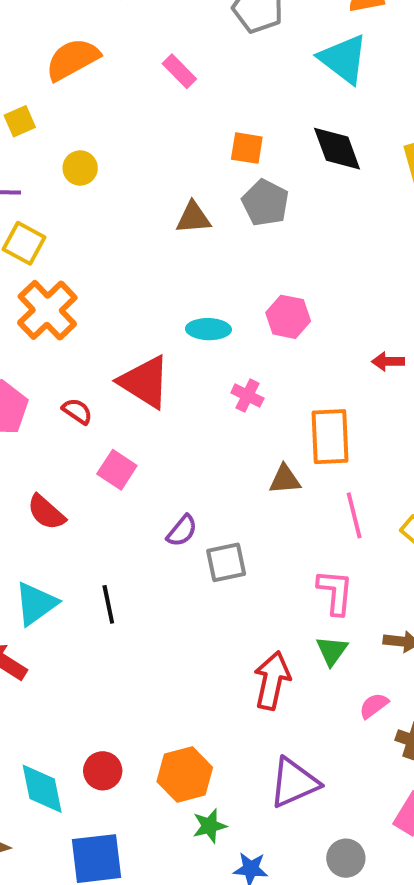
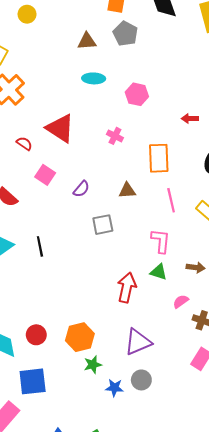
cyan ellipse: (208, 329) -> (94, 78), moved
brown triangle: (285, 479) -> (127, 190), moved
purple semicircle: (182, 531) -> (81, 189), moved
green triangle: (332, 651) -> (159, 272), turned -48
gray circle: (346, 858) -> (141, 380), moved

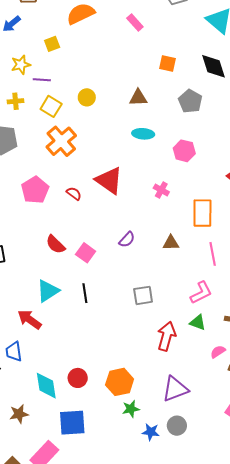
yellow circle: (27, 14) -> (87, 97), moved
gray pentagon: (125, 34) -> (190, 101), moved
pink square: (45, 175) -> (86, 253), moved
gray square: (103, 225) -> (143, 295), moved
pink L-shape: (161, 241) -> (201, 293), turned 55

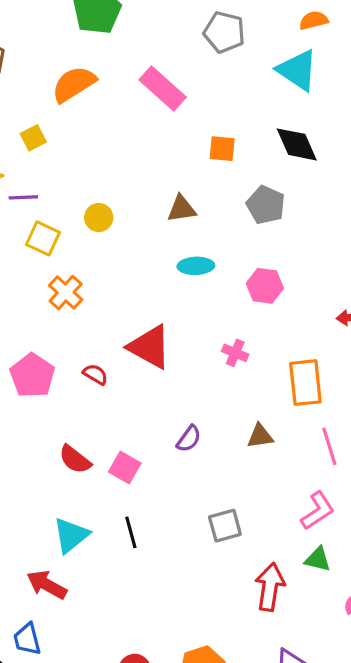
pink rectangle: (135, 23) -> (163, 88), size x1.6
orange cross: (61, 141) -> (66, 293), size x0.7

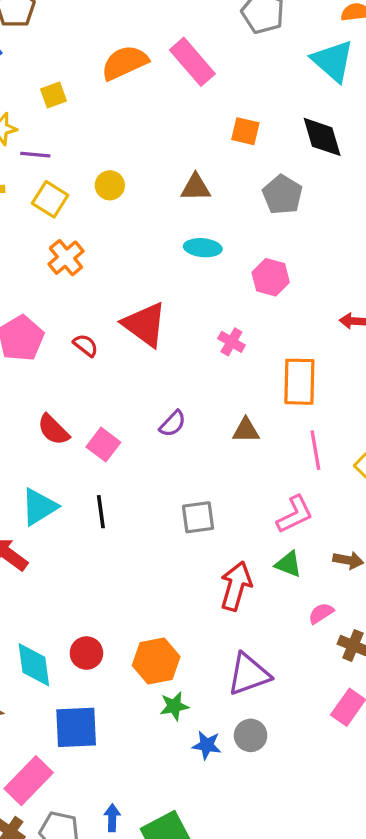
orange semicircle: (74, 84) -> (125, 63), moved

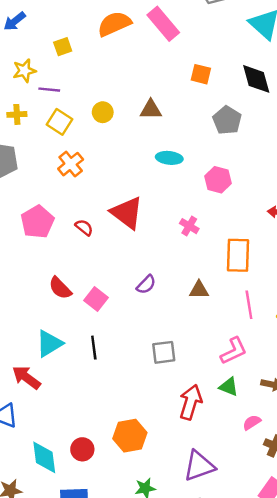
brown triangle: (196, 187) -> (151, 110), moved
orange hexagon: (156, 661) -> (130, 436), moved

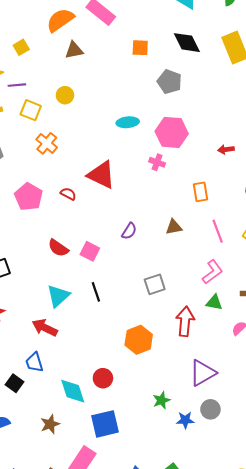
brown triangle: (151, 110) -> (74, 50), moved
pink hexagon: (218, 180) -> (172, 132), size x1.4
pink cross: (189, 226) -> (157, 162), moved
orange rectangle: (238, 255) -> (200, 192), size x0.7
orange hexagon: (130, 436) -> (139, 340), moved

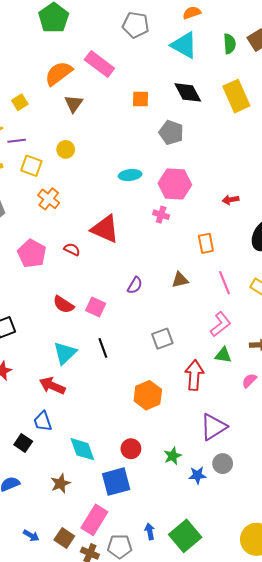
brown triangle: (74, 50) -> (74, 104), turned -42
red circle: (103, 378) -> (131, 449), moved

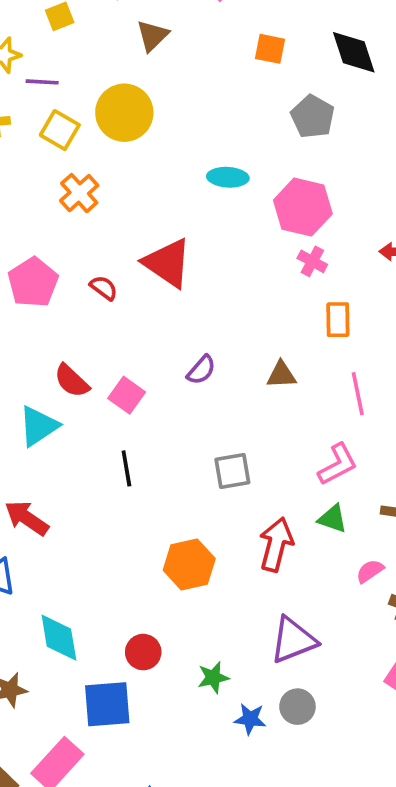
yellow circle: (66, 149) -> (124, 113), size x1.8
pink cross: (161, 215) -> (312, 261), moved
cyan triangle: (65, 353) -> (38, 426), moved

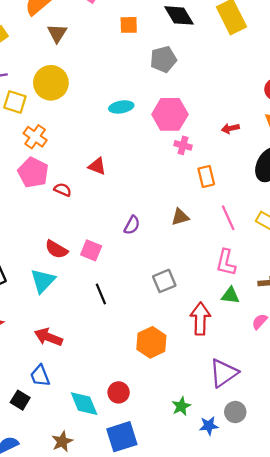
gray pentagon: (313, 117) -> (163, 59), turned -30
red triangle: (167, 263) -> (97, 166), size x0.6
pink pentagon: (33, 282) -> (33, 173), moved
pink L-shape: (338, 464) -> (226, 263), turned 144
red circle: (143, 652) -> (119, 392), moved

